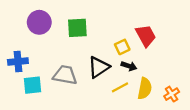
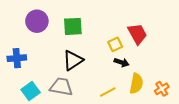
black triangle: (99, 67) -> (73, 60), moved
gray trapezoid: (65, 75) -> (61, 87), moved
cyan square: (33, 85) -> (31, 91), moved, turned -30
yellow line: (120, 87) -> (108, 92), moved

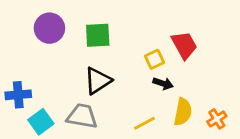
blue cross: (17, 58) -> (18, 95), moved

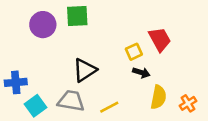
green square: (98, 35) -> (77, 16), moved
yellow line: (145, 123) -> (109, 107), moved

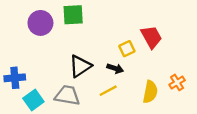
black arrow: (141, 73) -> (115, 68), moved
orange cross: (188, 103) -> (177, 82), moved
yellow line: (109, 107) -> (108, 91), moved

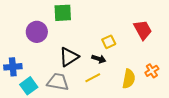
purple circle: (40, 23) -> (37, 32), moved
red trapezoid: (151, 37) -> (143, 30), moved

